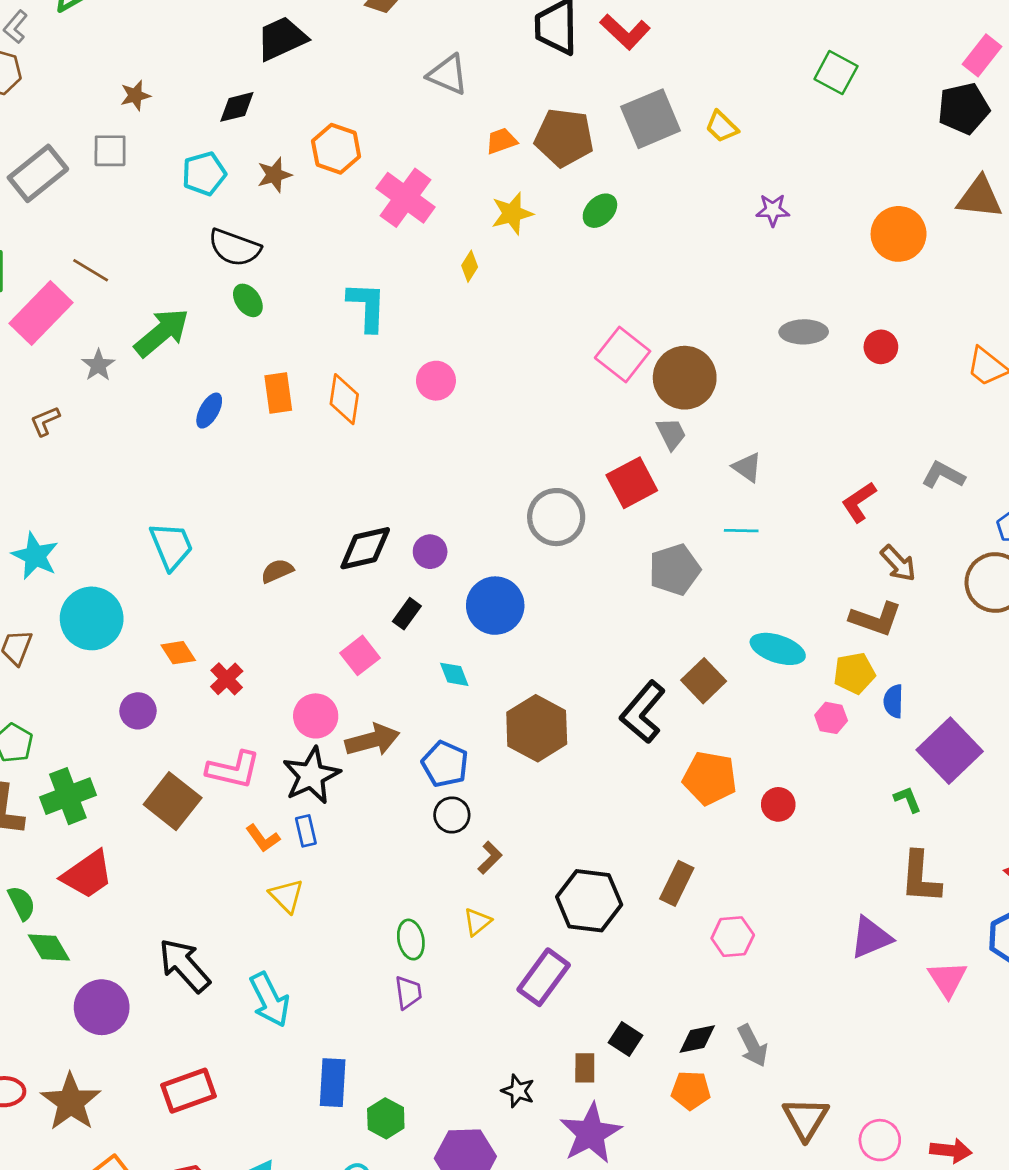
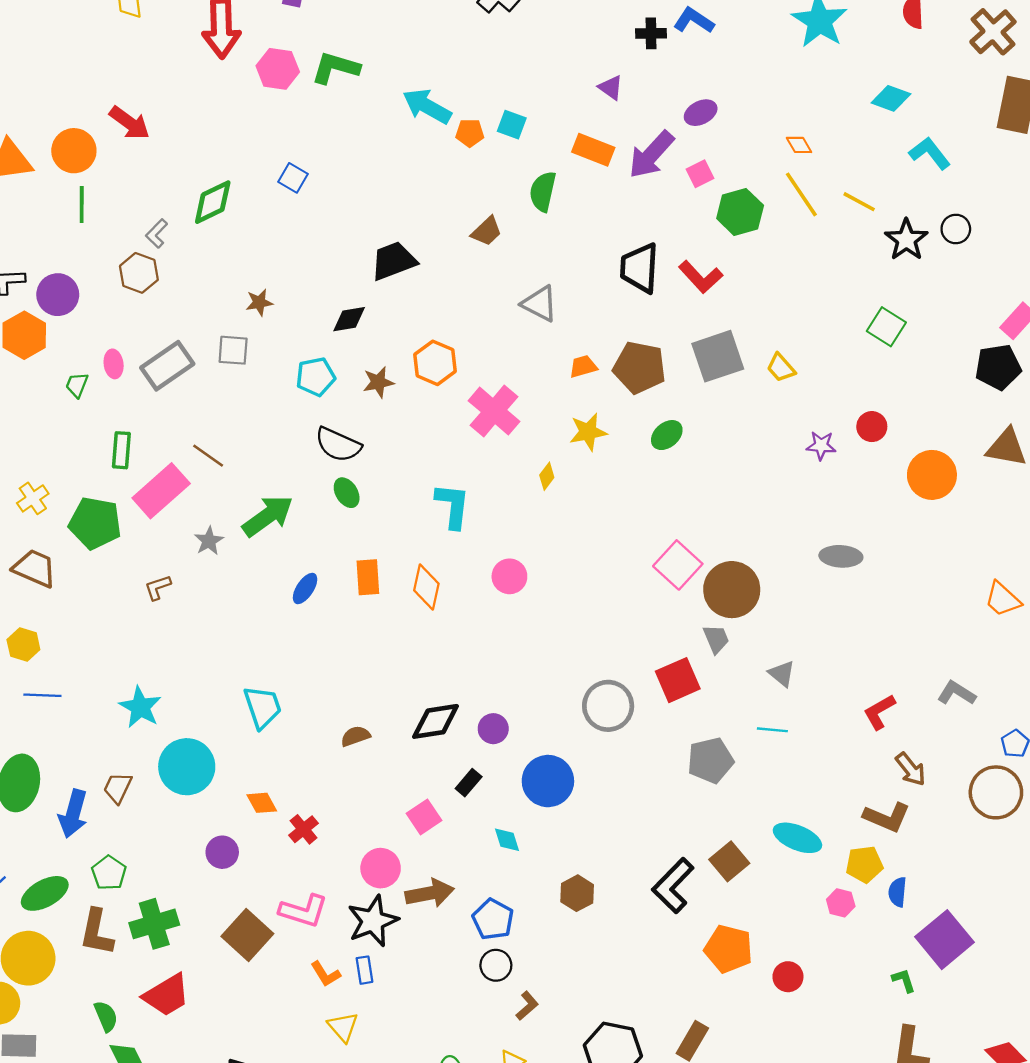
red circle: (881, 347) -> (872, 427), moved
brown hexagon: (537, 728) -> (577, 893), size x0.6

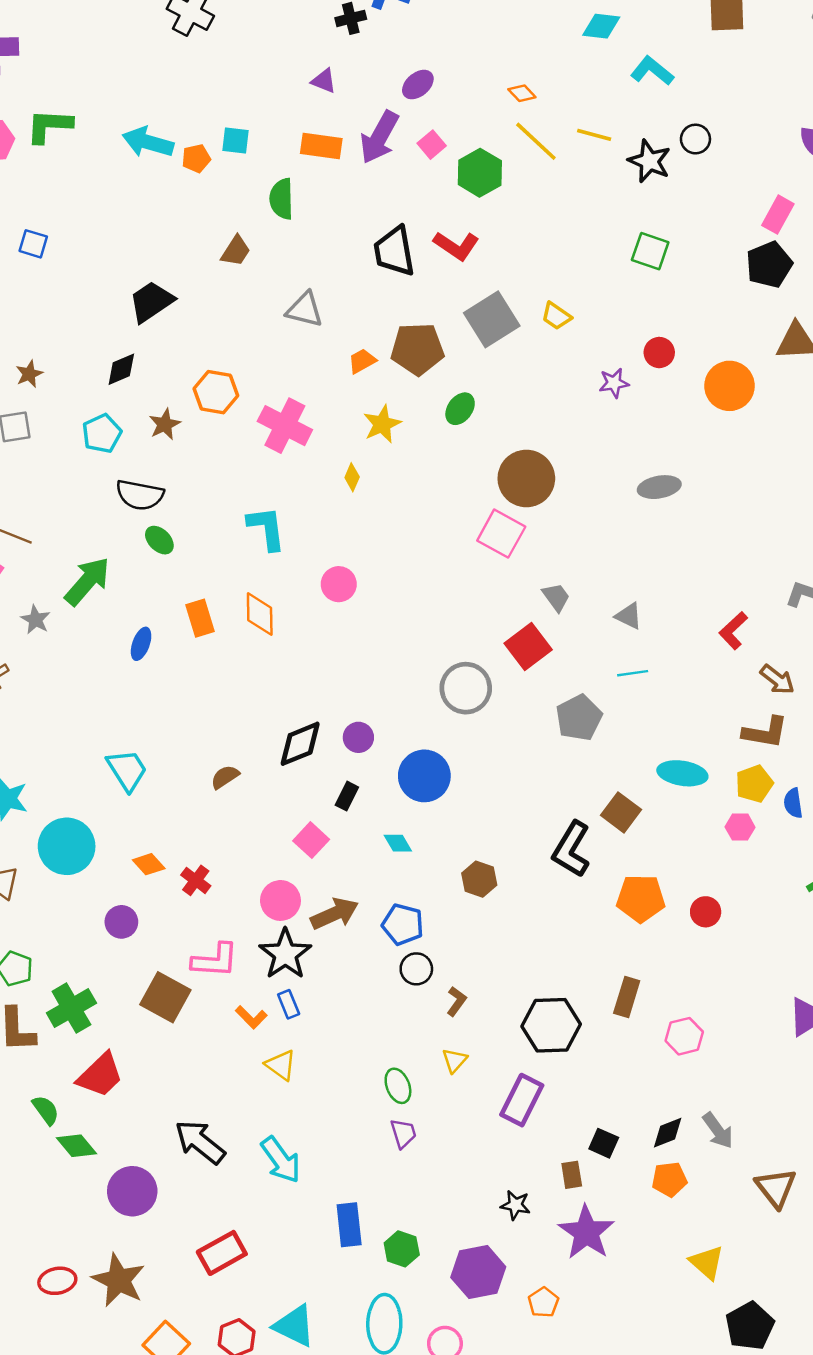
brown circle: (732, 590) -> (526, 478), moved

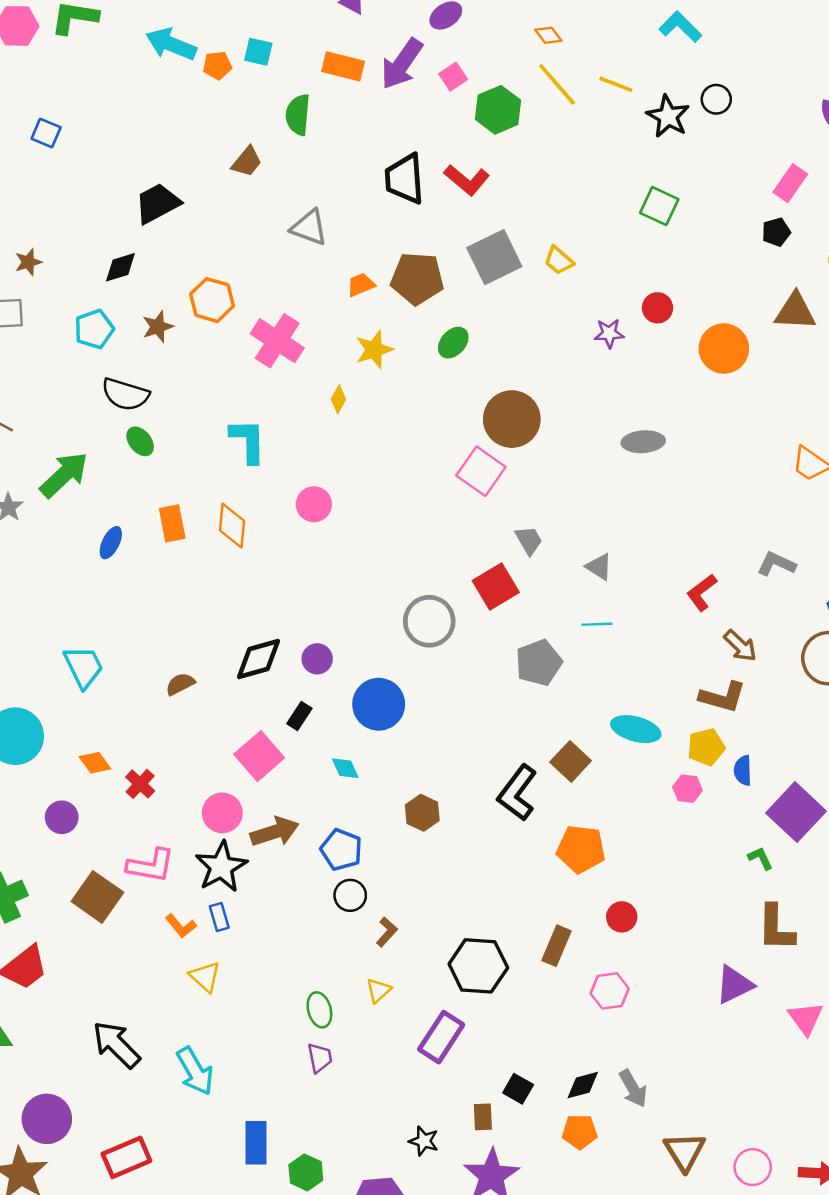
black pentagon: (769, 265) -> (776, 232), size x0.6
pink square: (311, 840) -> (259, 756), size x1.4
red circle: (706, 912) -> (622, 917), moved
purple circle: (132, 1191) -> (47, 1119), moved

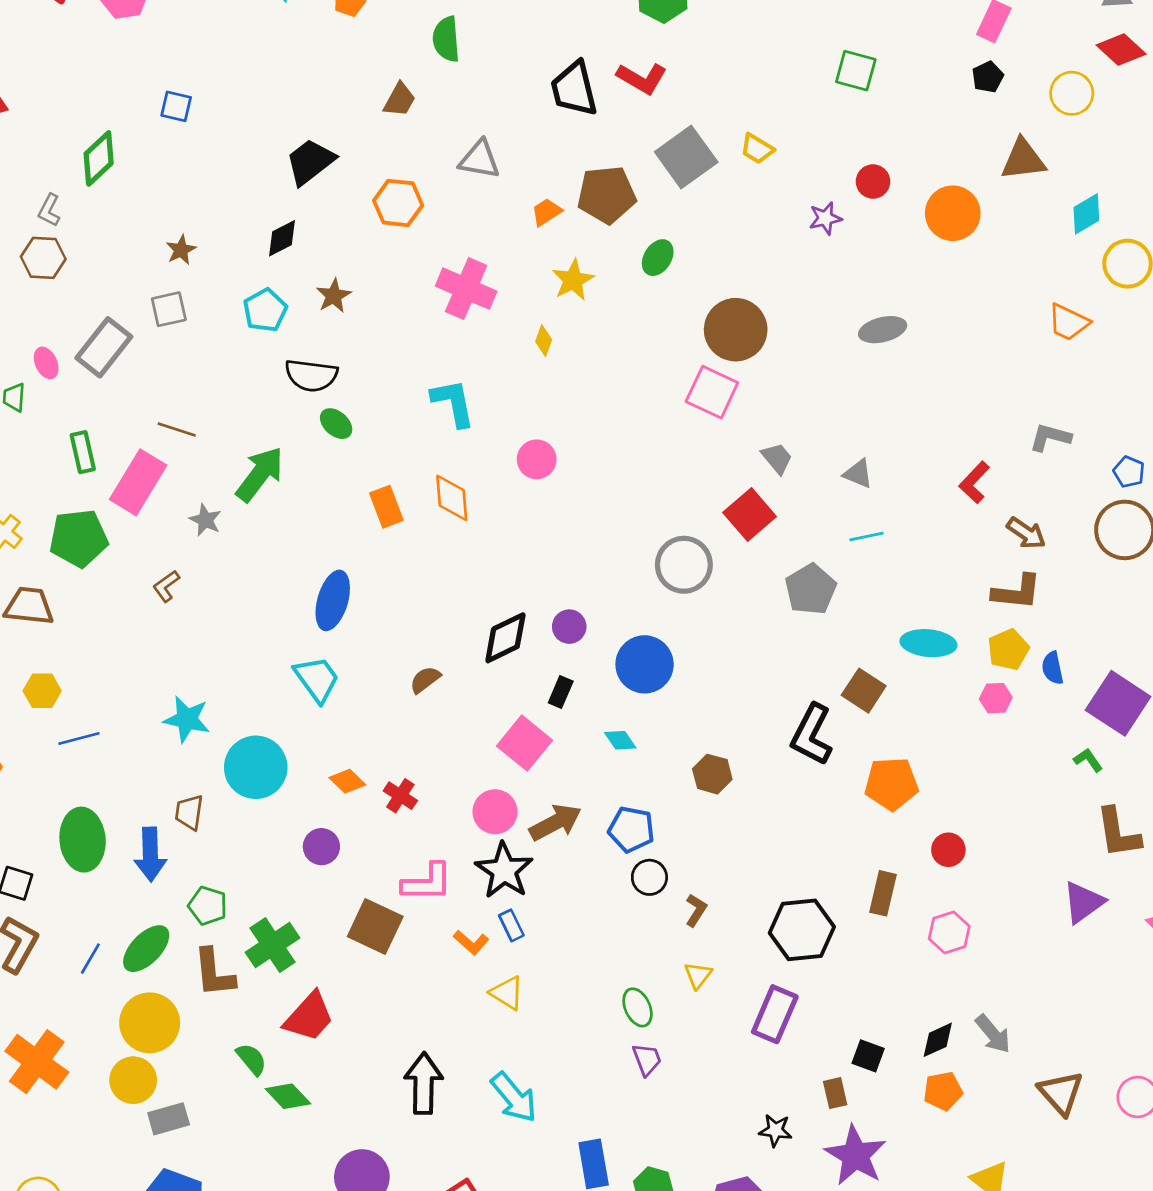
orange hexagon: (212, 300) -> (398, 203), moved
blue ellipse: (111, 543) -> (333, 600), moved, size x1.6
black arrow: (116, 1045) -> (424, 1083), turned 56

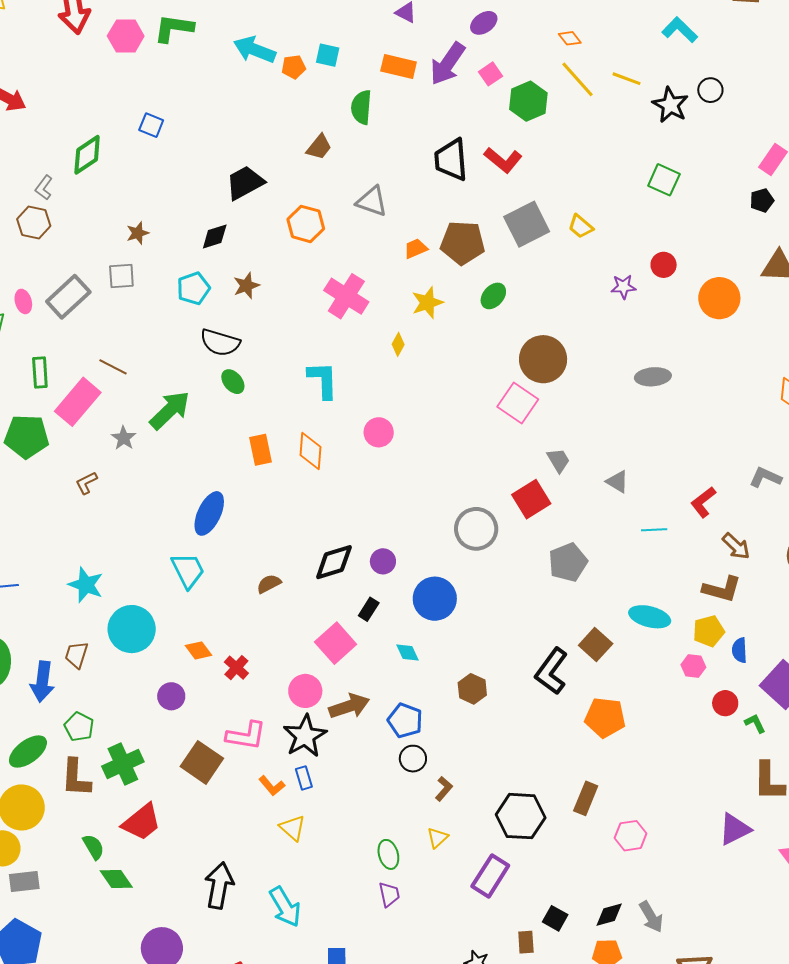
cyan line: (867, 536) -> (654, 530), moved
red circle: (948, 850) -> (725, 703), moved

